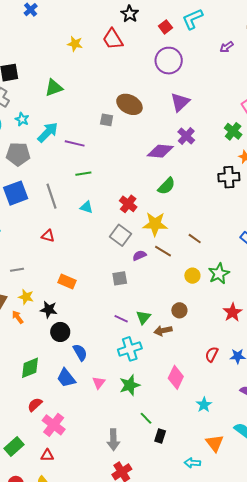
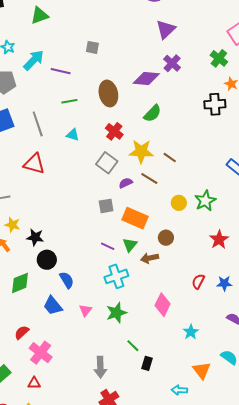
brown ellipse: (129, 104) -> (108, 93), moved, turned 50
red triangle: (48, 236) -> (34, 164), size x1.6
brown line: (195, 239) -> (170, 158), moved
orange rectangle: (67, 281) -> (135, 218), moved, size x1.4
green diamond: (30, 368) -> (20, 283), moved

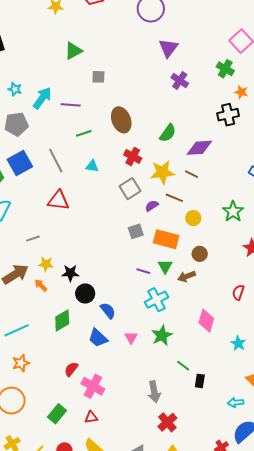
green triangle: (40, 15) -> (73, 51), moved
purple diamond: (146, 79) -> (199, 148), moved
gray square: (107, 163) -> (130, 189), turned 30
yellow circle: (179, 203) -> (193, 218), moved

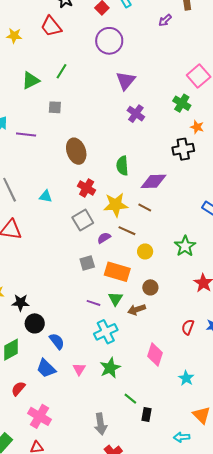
green line: (84, 133) -> (62, 71), moved, turned -42
green semicircle: (168, 133) -> (122, 166), turned 138
red semicircle: (71, 369) -> (18, 389), moved

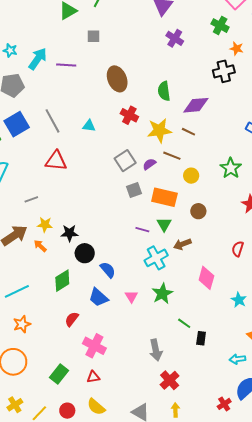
gray square: (83, 220) -> (125, 161), moved
brown arrow: (137, 310) -> (182, 244), moved

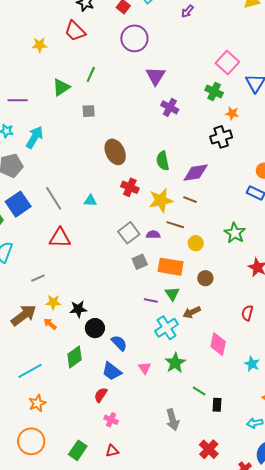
purple line: (66, 65) -> (18, 100), moved
purple semicircle: (149, 164) -> (153, 235), turned 40
red semicircle: (72, 319) -> (101, 395), moved
pink cross: (94, 346) -> (111, 420), size x0.6
red cross: (170, 380) -> (209, 449), moved

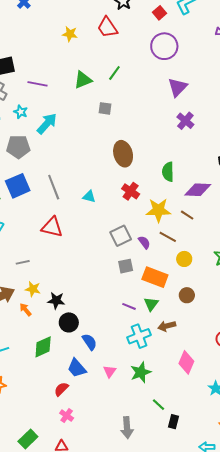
purple semicircle: (153, 235) -> (144, 242), turned 40

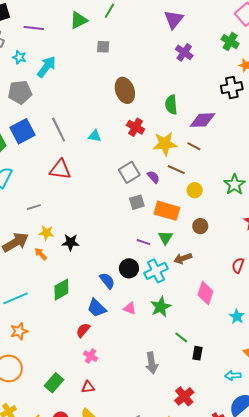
black circle: (69, 322) -> (129, 268), moved
pink triangle: (110, 371) -> (130, 308), turned -40

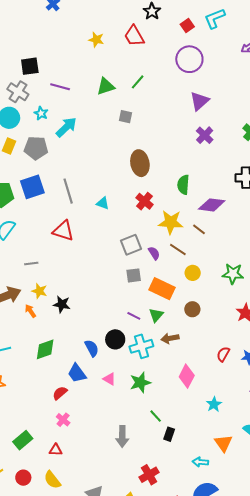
green star: (235, 185) -> (233, 274), turned 30

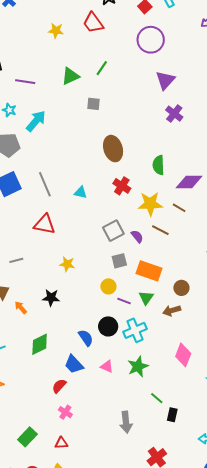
yellow circle: (193, 273) -> (108, 286), moved
yellow star: (39, 291) -> (67, 264), moved
brown arrow: (170, 338) -> (172, 311), moved

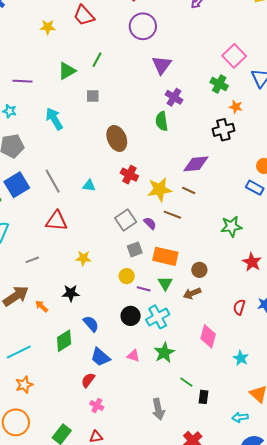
cyan arrow: (36, 121) -> (54, 119), moved, turned -65
green semicircle: (159, 165) -> (162, 121), moved
blue semicircle: (86, 338) -> (91, 324), moved

